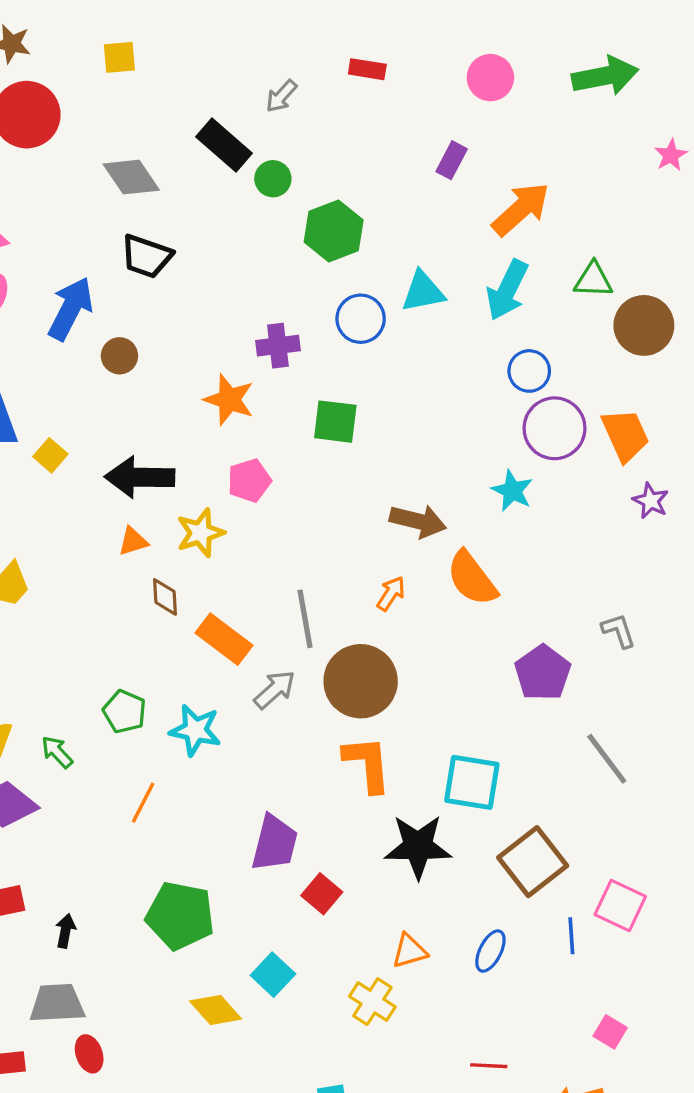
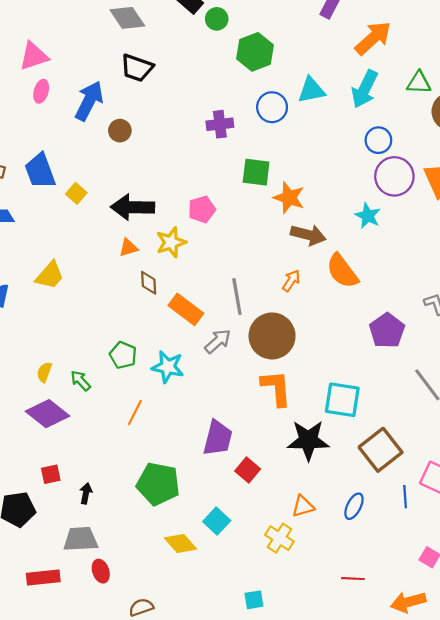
orange star: (229, 400) -> (289, 198), moved

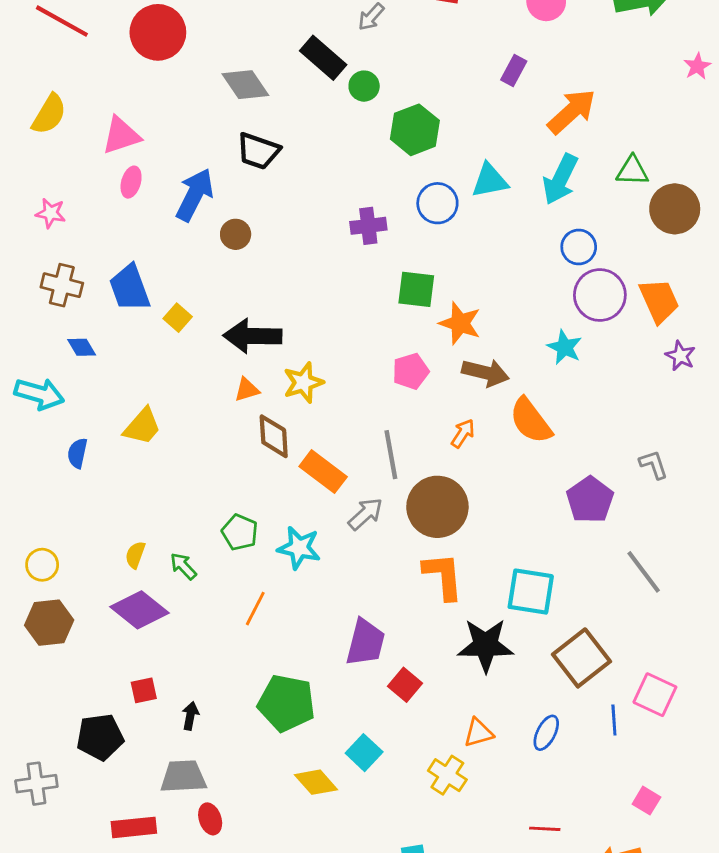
pink pentagon: (202, 209) -> (411, 371), moved
brown diamond: (149, 283) -> (274, 436), size x1.4

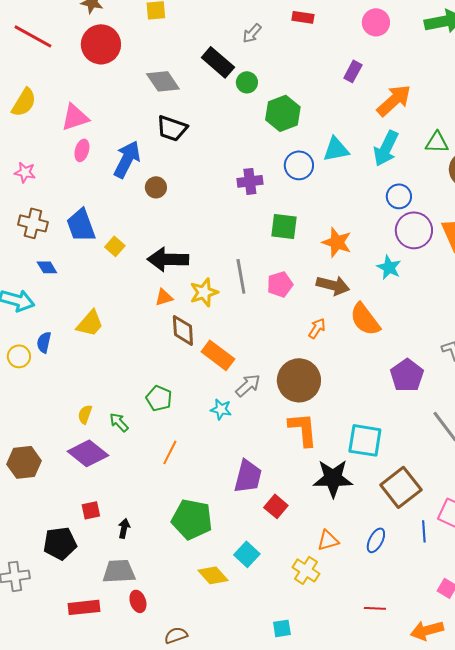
orange star: (460, 323) -> (337, 242), moved
gray line: (391, 455) -> (241, 276), moved
cyan star: (299, 548) -> (221, 409), moved, size x0.7
yellow circle: (42, 565) -> (19, 356), moved

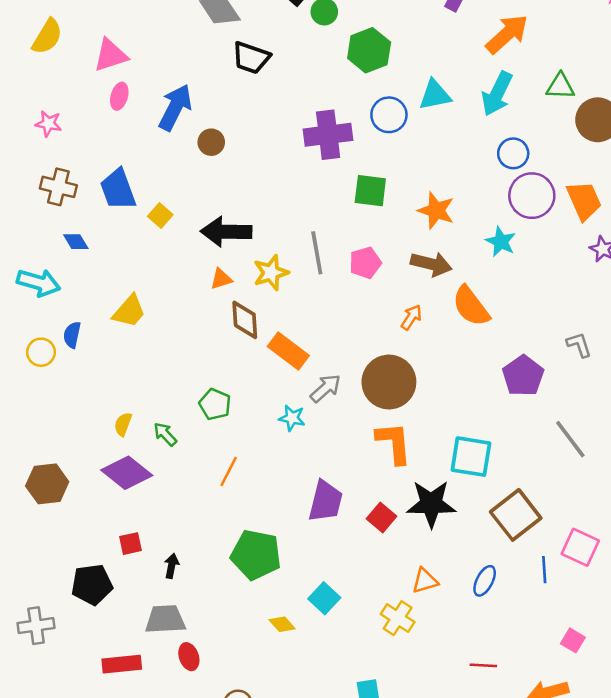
black trapezoid: (172, 128) -> (251, 58), moved
purple cross: (250, 181) -> (328, 135), size x1.5
red square: (276, 506) -> (381, 517), moved
yellow diamond: (213, 575) -> (282, 624), size x0.7

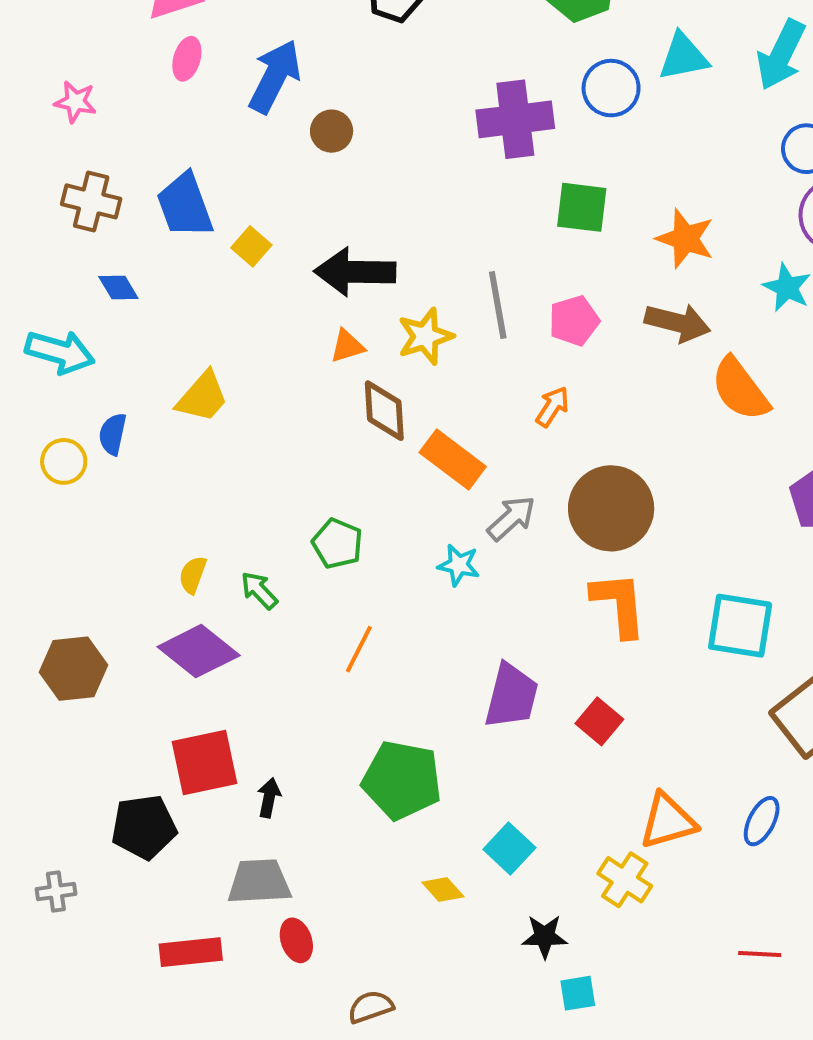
orange arrow: (411, 317) -> (552, 407), moved
black star: (431, 504) -> (545, 936), moved, size x0.6
red square: (130, 544) -> (204, 762), size x1.8
orange triangle: (425, 581) -> (668, 821), size x1.4
gray cross: (36, 626) -> (56, 891), size x0.7

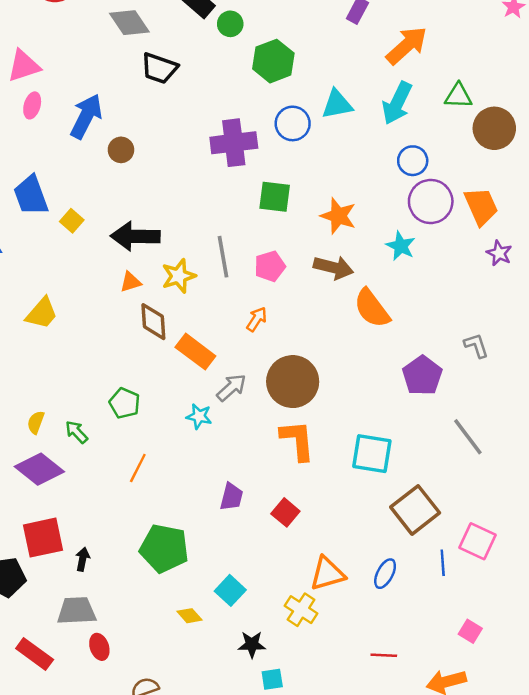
purple trapezoid: (511, 696) -> (231, 497), size x0.7
red rectangle: (191, 952) -> (35, 654), turned 42

